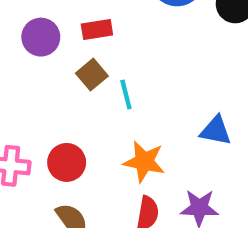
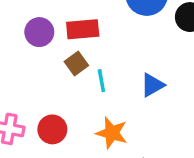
red rectangle: (97, 29) -> (83, 29), size x1.4
blue triangle: (216, 131) -> (152, 85), moved, turned -45

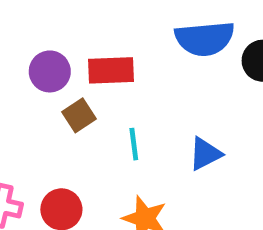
brown square: (76, 64) -> (79, 115), moved

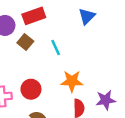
blue triangle: (205, 154) -> (87, 16), moved

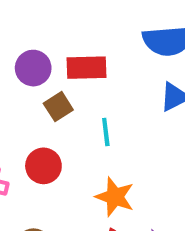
red circle: (31, 89) -> (43, 166), moved

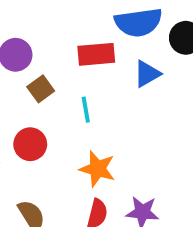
red rectangle: (87, 68) -> (96, 54), moved

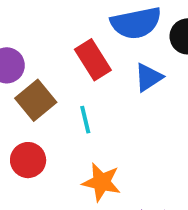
red rectangle: (96, 54) -> (93, 60), turned 66
brown square: (41, 89) -> (36, 100), size x1.4

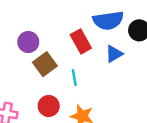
red circle: (28, 160) -> (49, 106), moved

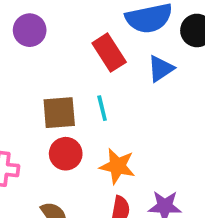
purple circle: (28, 42) -> (30, 30), moved
brown square: (45, 64) -> (59, 113), moved, turned 35

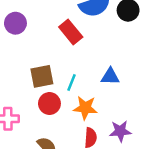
blue triangle: (161, 69) -> (110, 76), moved, turned 42
cyan line: (102, 108) -> (72, 82), moved, turned 42

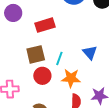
red rectangle: (71, 32) -> (45, 25), moved, turned -66
blue triangle: (110, 76) -> (90, 53), turned 49

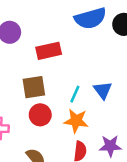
cyan line: (59, 58) -> (75, 94), moved

